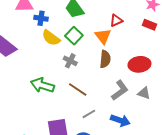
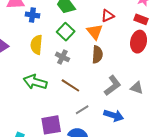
yellow semicircle: (51, 38) -> (36, 45), moved, turned 60
red ellipse: (139, 64) -> (139, 42), moved, turned -70

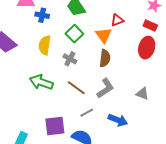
gray L-shape: (113, 86) -> (105, 88), moved

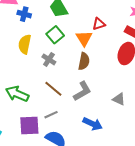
green arrow: (41, 82) -> (17, 94), moved
gray line: (87, 113) -> (51, 115), moved

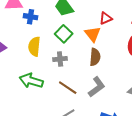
gray cross: (49, 59) -> (60, 59), turned -32
green arrow: (17, 94) -> (31, 81), moved

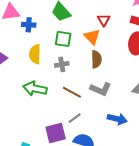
red triangle: (106, 18) -> (104, 20), turned -32
green square: (64, 34) -> (63, 39), turned -30
gray L-shape: (97, 87) -> (101, 89), turned 65

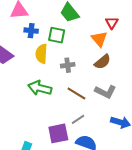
blue cross: (29, 25) -> (31, 31), moved
green square: (63, 39) -> (57, 35), moved
brown semicircle: (96, 59) -> (103, 62), turned 48

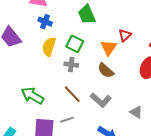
green square: (57, 35) -> (75, 44), moved
brown semicircle: (103, 62) -> (106, 70), turned 66
green arrow: (40, 88) -> (33, 96), moved

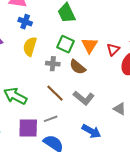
red triangle: (125, 35) -> (113, 49), moved
green square: (75, 44) -> (65, 44), moved
brown semicircle: (106, 70) -> (78, 67), moved

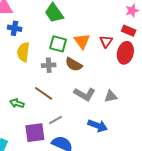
brown line: (55, 93) -> (44, 93), moved
green arrow: (15, 96) -> (17, 103), size x0.6
gray triangle: (120, 109) -> (111, 96), moved, turned -32

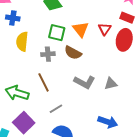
brown line: (44, 93) -> (43, 82), turned 30
green arrow: (17, 103) -> (17, 93), size x1.6
blue arrow: (98, 126) -> (108, 122), moved
purple square: (35, 133) -> (24, 123), moved, turned -35

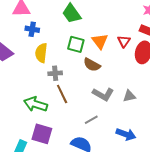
gray cross: (48, 54) -> (55, 73), moved
gray line: (56, 109) -> (91, 120), moved
purple square: (24, 123) -> (42, 134), turned -30

